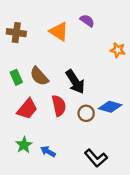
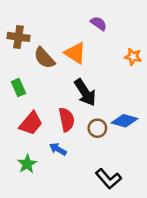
orange triangle: (59, 32) -> (75, 53), moved
brown semicircle: (39, 76) -> (44, 58), moved
blue arrow: (48, 151) -> (58, 149), moved

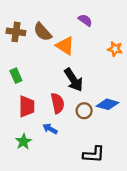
brown semicircle: (44, 58) -> (43, 32), moved
red trapezoid: (31, 123) -> (27, 106), turned -40
black L-shape: (108, 179) -> (94, 154), turned -45

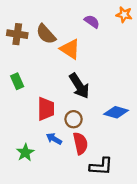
orange star: (115, 49) -> (124, 15), moved
red semicircle: (57, 103) -> (80, 143), moved
red trapezoid: (27, 106) -> (46, 109), moved
brown circle: (84, 111) -> (74, 119), moved

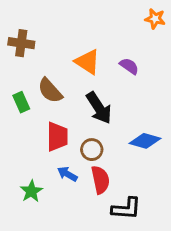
purple semicircle: (92, 21) -> (129, 66), moved
brown semicircle: (46, 34) -> (50, 91), moved

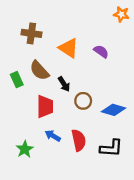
brown cross: (21, 43) -> (31, 33), moved
black arrow: (99, 108) -> (64, 84), moved, size x0.6
brown circle: (92, 150) -> (83, 101), moved
black L-shape: (126, 209) -> (111, 148), moved

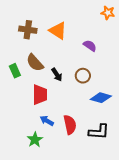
orange triangle: (69, 48) -> (58, 31), moved
brown circle: (83, 101) -> (83, 76), moved
green star: (25, 149) -> (35, 140), moved

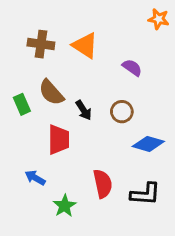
blue arrow: (47, 121) -> (35, 178), moved
green star: (35, 140) -> (65, 206), moved

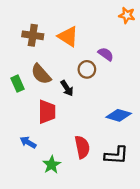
brown circle: (122, 112) -> (87, 69), moved

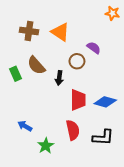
black arrow: (67, 88) -> (59, 78), turned 40
red trapezoid: (47, 112) -> (78, 100), moved

